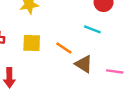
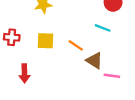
pink line: (115, 71) -> (112, 76), moved

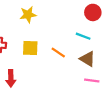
brown triangle: (94, 61) -> (87, 59), moved

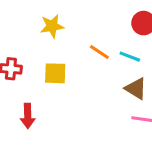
orange line: (58, 52) -> (99, 52), moved

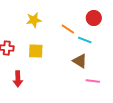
orange line: (99, 52) -> (68, 29), moved
brown triangle: (136, 89) -> (80, 61), moved

